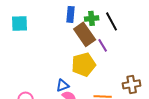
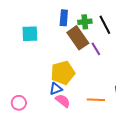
cyan square: (20, 23) -> (30, 34), moved
yellow pentagon: (84, 64) -> (63, 73), moved

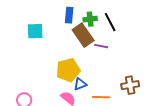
purple line: (96, 49) -> (101, 46), turned -48
blue triangle: (56, 89) -> (80, 84), moved

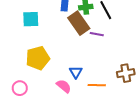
yellow pentagon: (68, 70) -> (38, 58), moved
blue triangle: (80, 84) -> (76, 72), turned -40

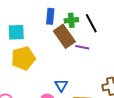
yellow pentagon: (38, 58) -> (23, 58), moved

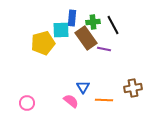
cyan square: (16, 32) -> (61, 30), moved
yellow pentagon: (23, 58) -> (43, 43), moved

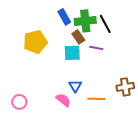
blue rectangle: (72, 18) -> (64, 17), turned -35
green cross: (93, 22) -> (85, 21), size x1.5
cyan square: (61, 30) -> (72, 53), moved
brown rectangle: (86, 38) -> (78, 37), size x0.6

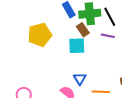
purple line: (96, 48) -> (108, 36), moved

